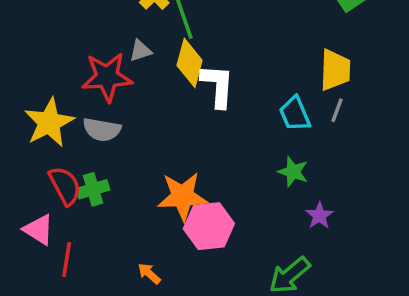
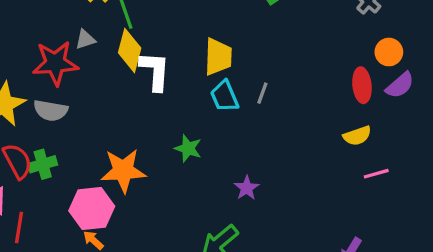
yellow trapezoid: (335, 70) -> (218, 57), moved
green star: (293, 172) -> (188, 148), moved
pink hexagon: (209, 226) -> (92, 209), moved

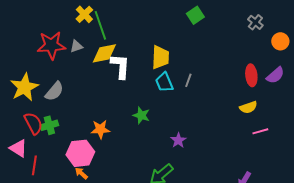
yellow diamond: (130, 50) -> (104, 53), turned 64
orange circle: (389, 52) -> (280, 41), moved
red star: (55, 63) -> (51, 45), moved
gray semicircle: (51, 111) -> (54, 91), turned -60
orange star: (123, 171) -> (100, 129), size x0.7

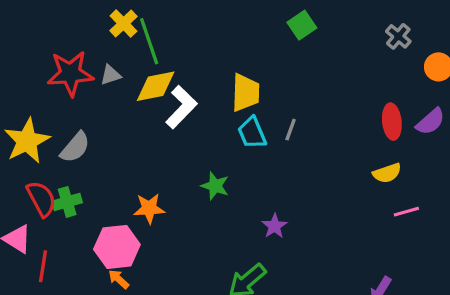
white L-shape: (120, 66) -> (181, 107), turned 40

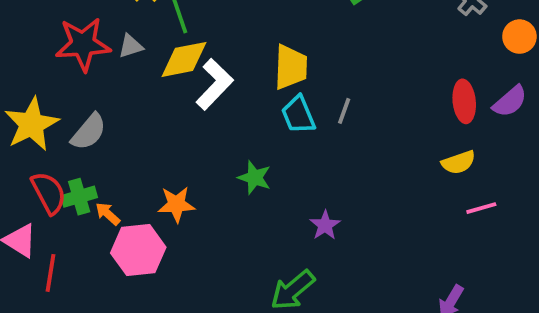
orange arrow: (119, 279) -> (108, 214), moved

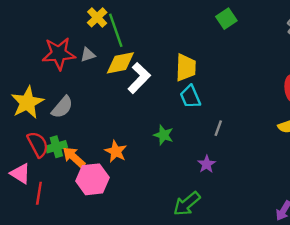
gray line: (344, 111) -> (218, 128), moved
orange star: (176, 204) -> (116, 151), turned 30
orange arrow: (108, 214) -> (74, 157), size x1.5

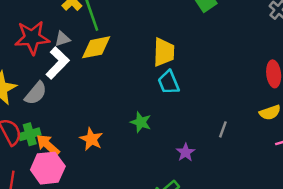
white L-shape: (139, 78) -> (57, 63), moved
gray line: (218, 128) -> (223, 129), moved
pink hexagon: (92, 179) -> (48, 168), moved

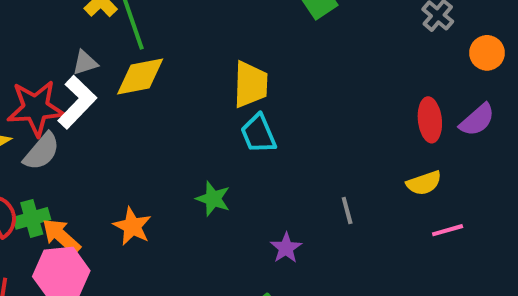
red star: (32, 38) -> (36, 108), moved
gray line: (223, 129) -> (347, 211), turned -35

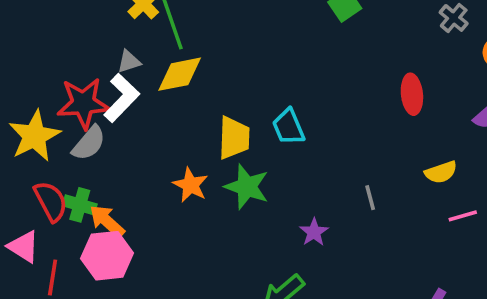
yellow trapezoid: (251, 84) -> (234, 138), moved
red ellipse: (430, 120) -> (412, 94), moved
green star: (213, 199) -> (247, 187), size x1.4
green cross: (32, 218) -> (80, 205), turned 32
orange star: (132, 226) -> (191, 185), moved

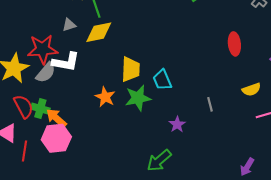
white L-shape: (122, 98) -> (66, 62), moved, turned 56
cyan trapezoid: (289, 127) -> (162, 80), moved
green star: (247, 187) -> (138, 98), turned -30

